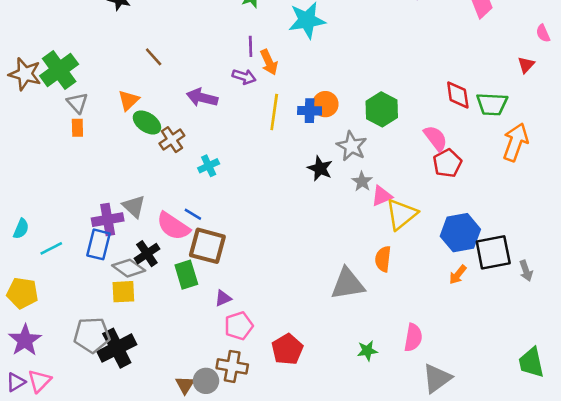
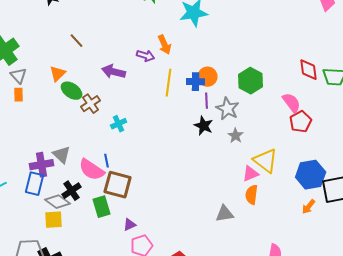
purple line: (251, 46) -> (207, 101), moved
pink triangle: (382, 196) -> (251, 174), moved
blue line: (193, 214) -> (107, 161), turned 48
yellow triangle: (401, 214) -> (266, 161), turned -44
gray triangle: (348, 284) -> (225, 214), size x0.7

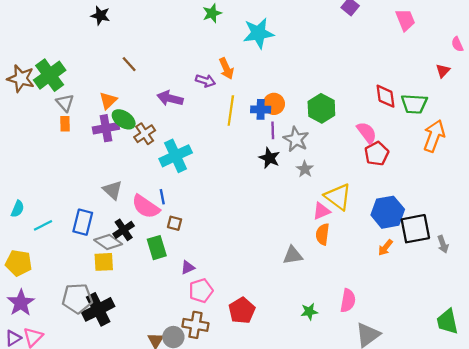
cyan cross: (119, 124) -> (176, 156), size x1.8
purple cross: (42, 165) -> (106, 128), moved
brown square: (118, 185) -> (174, 223), size x0.5

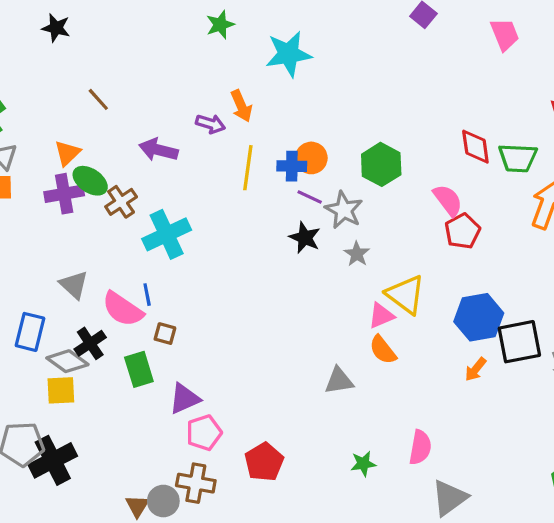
purple line: (273, 130) -> (310, 197), turned -63
orange semicircle: (323, 234) -> (383, 350), turned -45
purple triangle: (188, 267) -> (184, 399), size x1.5

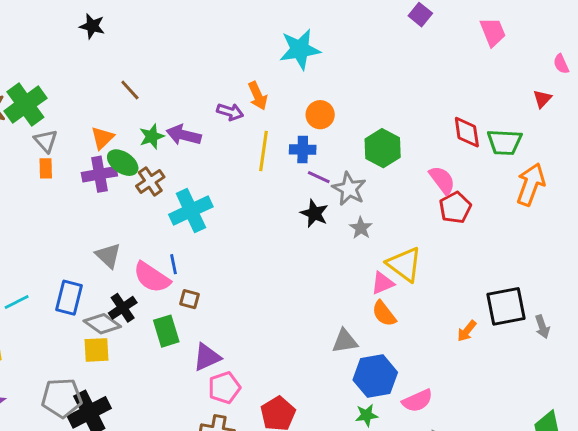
green star: (220, 25) -> (152, 136), moved
orange circle: (311, 158) -> (320, 115), moved
blue hexagon: (479, 317) -> (375, 376), moved
pink semicircle: (420, 447) -> (417, 401), turned 56

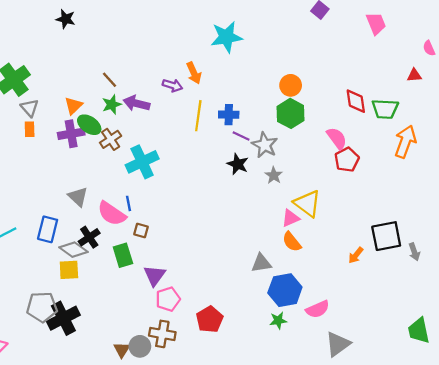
brown line: (130, 90) -> (109, 80), moved
red triangle: (542, 99) -> (414, 75), turned 42
orange circle: (320, 115) -> (291, 85), moved
purple triangle: (207, 357) -> (154, 275), turned -30

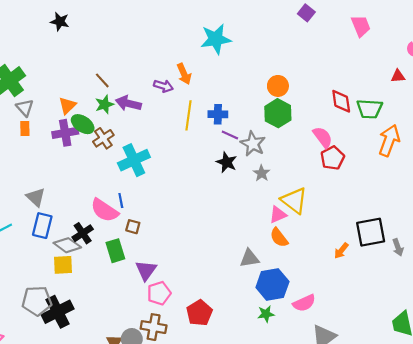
gray triangle: (78, 197) -> (36, 197), moved

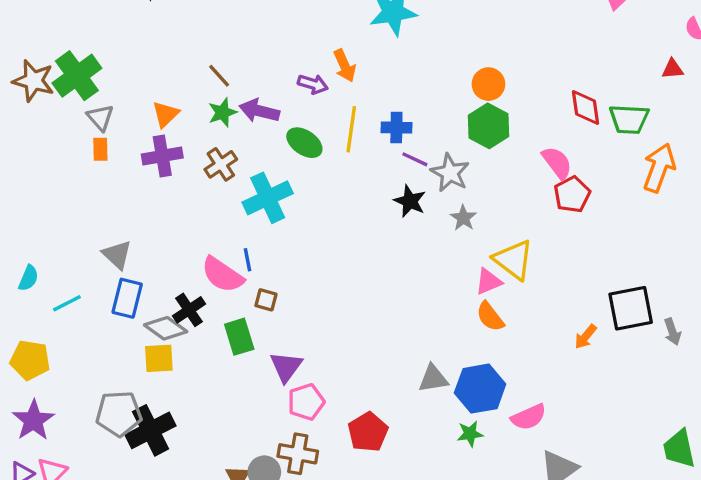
green ellipse: (83, 124) -> (304, 143), moved
gray triangle: (250, 258) -> (433, 378), moved

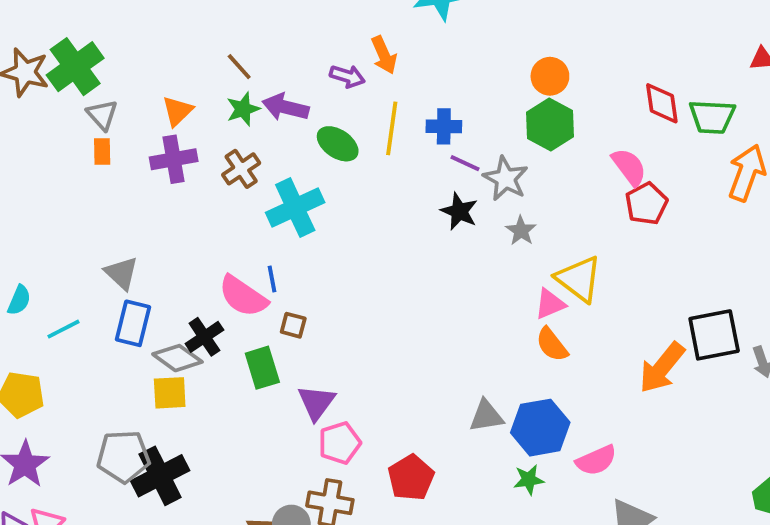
orange arrow: (585, 337) -> (662, 368), size x1.8

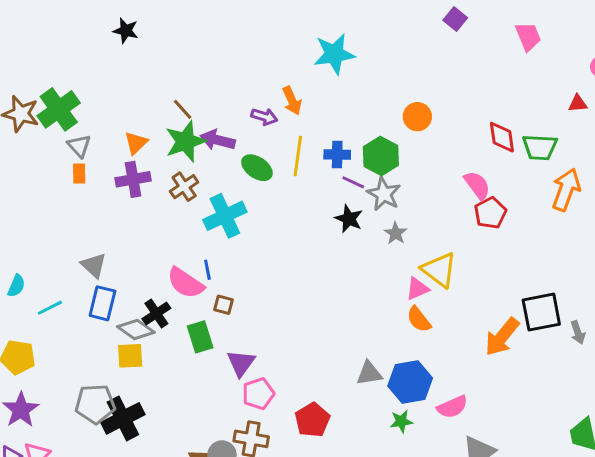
green star: (243, 109) -> (186, 141), size x1.6
green hexagon: (550, 124) -> (381, 156), moved

